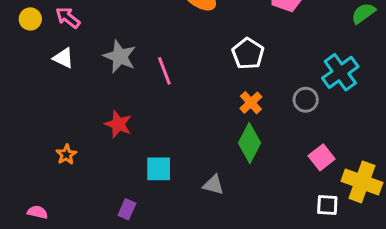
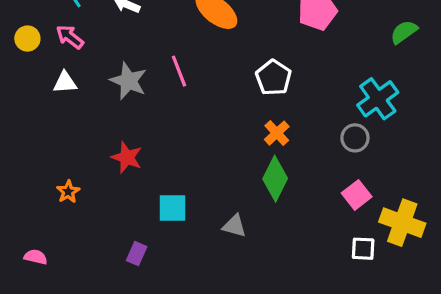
white triangle: (63, 58) -> (65, 83), turned -30
pink line: (164, 71) -> (179, 71), moved
gray circle: (306, 100) -> (355, 138), moved

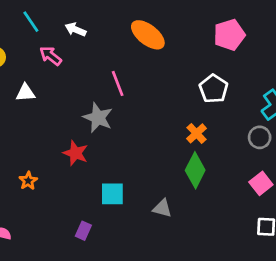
pink arrow: (70, 37) -> (51, 56), moved
white pentagon: (273, 78) -> (214, 89), moved
gray star: (128, 81) -> (98, 118), moved

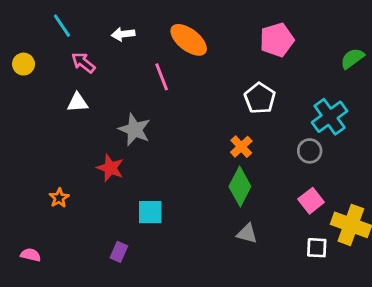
white arrow: (76, 30) -> (123, 34), moved, turned -30
pink line: (118, 83) -> (162, 77), moved
white triangle: (26, 93) -> (78, 103), moved
gray triangle: (162, 208) -> (247, 233), moved

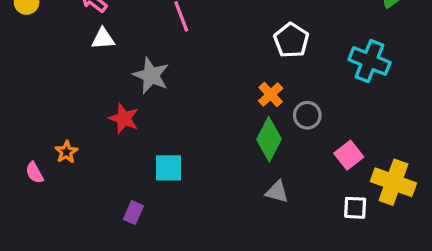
white triangle: (78, 103) -> (103, 39), moved
cyan cross: (330, 117) -> (369, 61), turned -32
gray circle: (310, 151) -> (307, 115), moved
pink semicircle: (31, 255) -> (34, 173), moved, turned -132

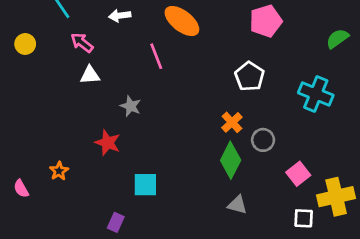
gray star: (151, 75) -> (131, 106), size x0.7
pink semicircle: (34, 173) -> (21, 189), moved
yellow cross: (393, 182) -> (336, 197), turned -33

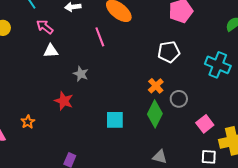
white pentagon: (250, 76) -> (169, 52), turned 30
cyan square: (145, 185) -> (115, 120), moved
gray triangle: (237, 205) -> (160, 157), moved

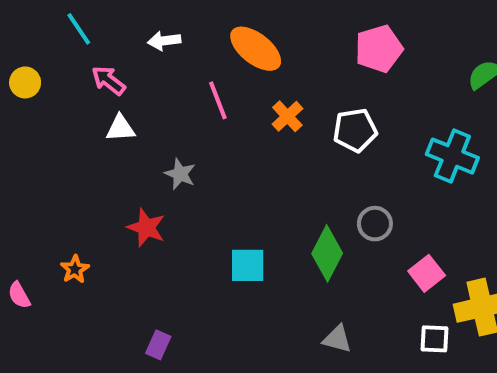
orange cross: (156, 86) -> (287, 116), moved

